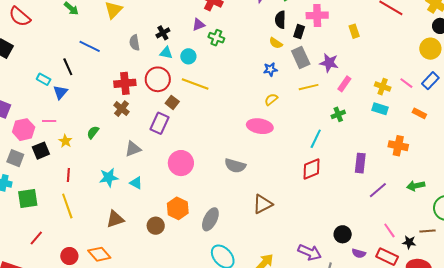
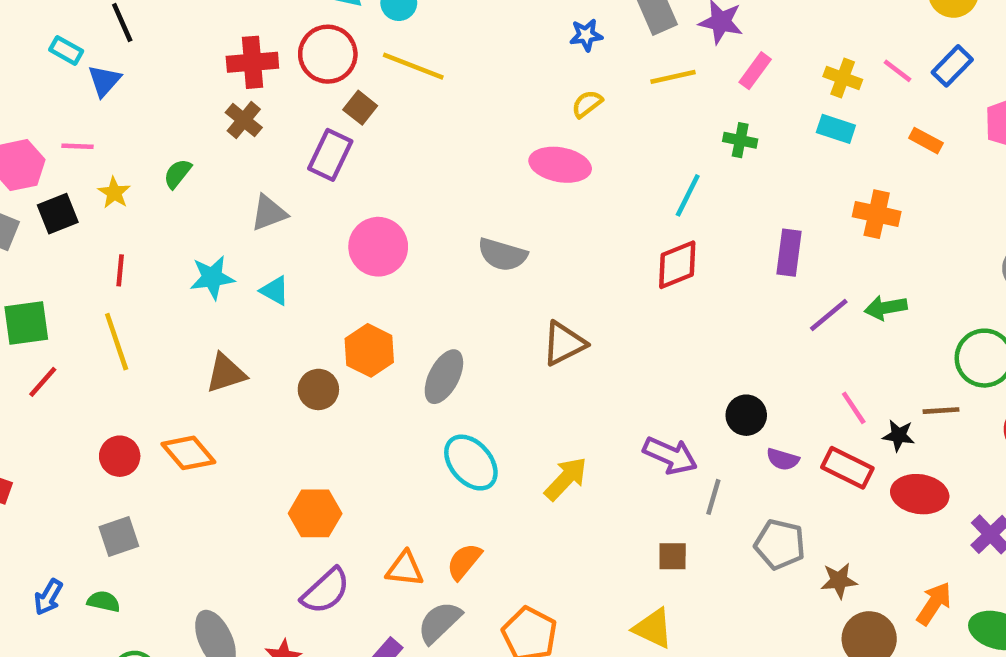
green cross: (338, 114) -> (740, 140), turned 32
green arrow: (416, 186) -> (886, 308), moved
red line: (36, 238) -> (43, 382), moved

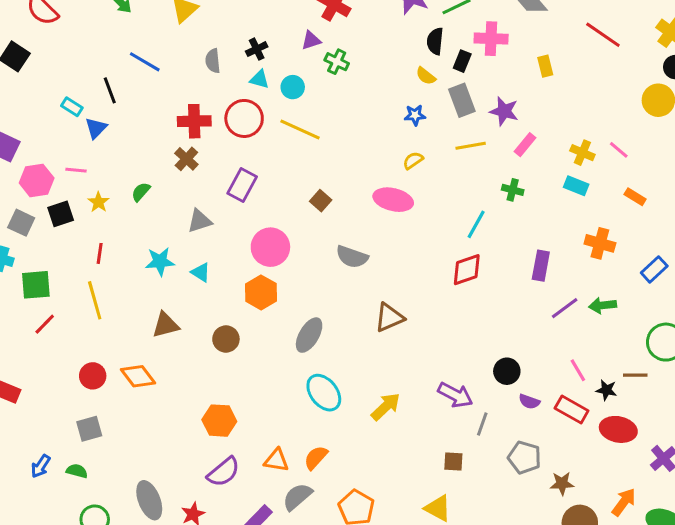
blue rectangle: (952, 66) -> (654, 269), moved
brown square: (360, 108) -> (321, 201), moved
orange hexagon: (369, 350) -> (261, 292), moved

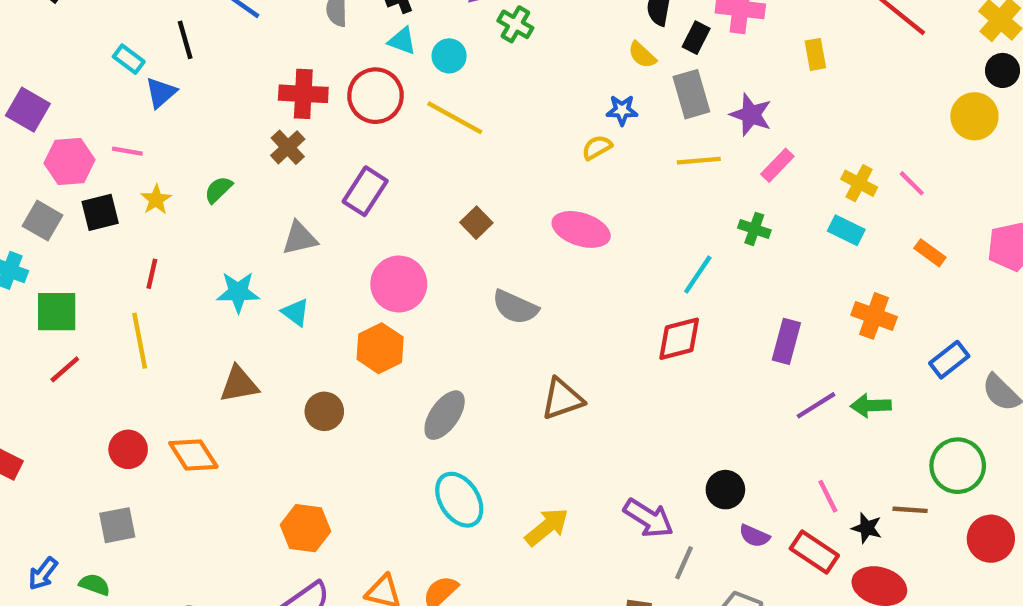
yellow semicircle: (413, 160) -> (597, 148), moved

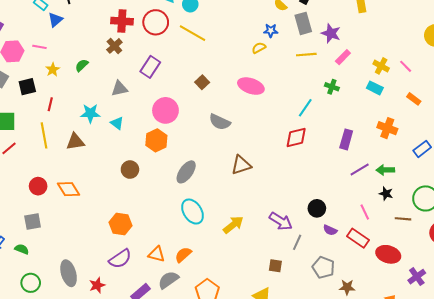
black square: (100, 212) -> (27, 87), moved
brown triangle: (239, 384) -> (75, 142), moved
black star: (867, 528) -> (386, 194), moved

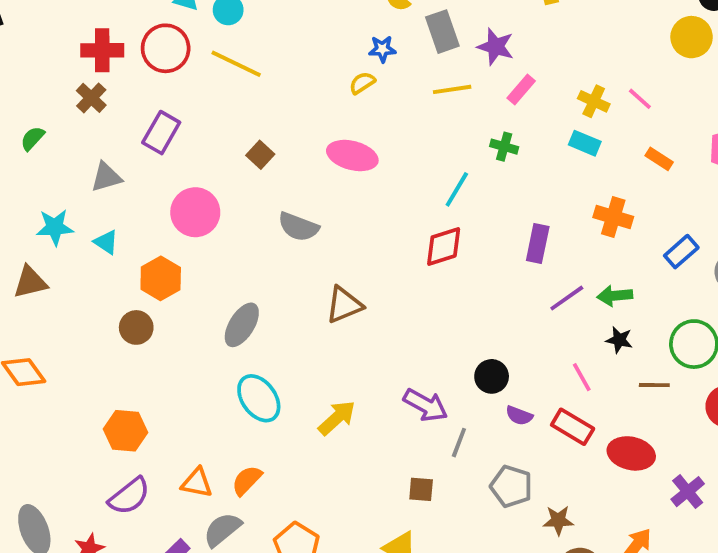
orange hexagon: (156, 140) -> (161, 278), moved

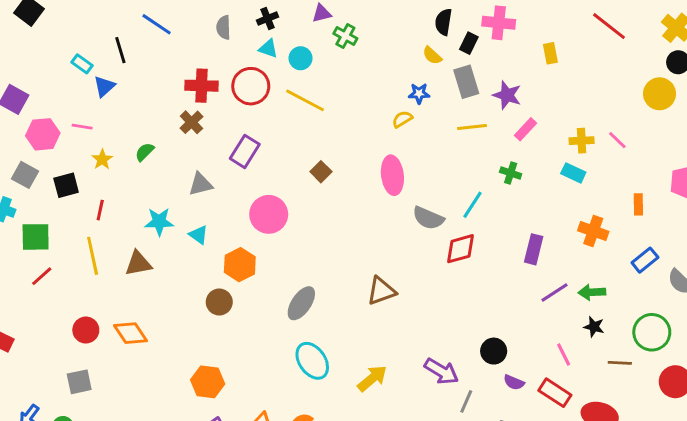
yellow cross: (594, 101) -> (582, 141), turned -30
pink ellipse: (352, 156) -> (392, 175), turned 66
orange rectangle: (659, 159) -> (638, 204), moved, turned 54
gray semicircle: (298, 227) -> (428, 218), moved

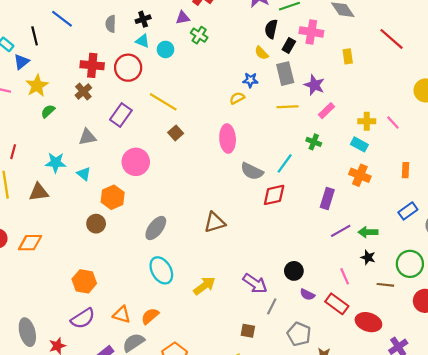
yellow line: (305, 100) -> (163, 102), moved
yellow star: (102, 159) -> (37, 86), moved, size x1.5
orange cross: (593, 231) -> (360, 175), moved
orange diamond: (130, 333) -> (30, 243), turned -60

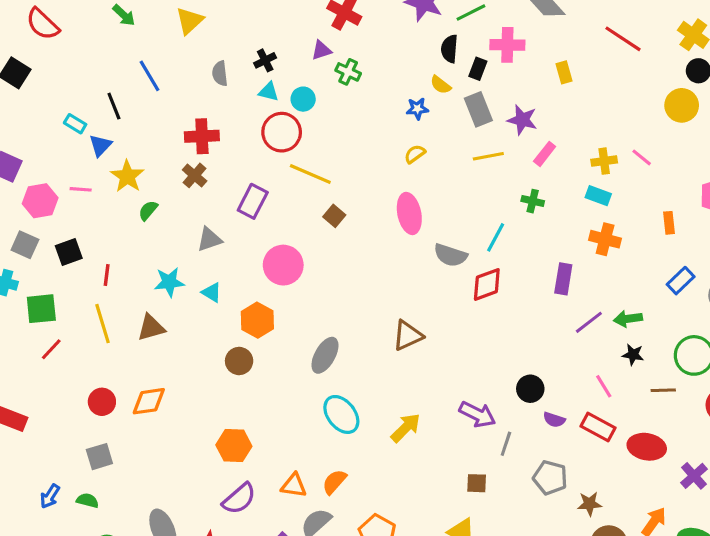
blue line: (62, 19) -> (150, 76), turned 30
red circle: (128, 68) -> (282, 132), moved
blue star: (250, 80) -> (417, 109), moved

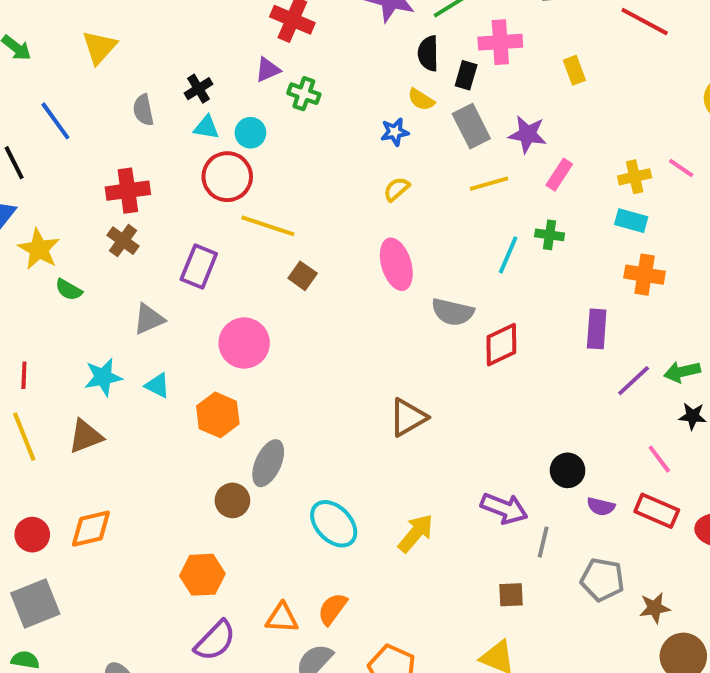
green semicircle: (148, 210) -> (69, 290), turned -95
cyan line: (496, 237) -> (508, 255), moved
gray ellipse: (325, 355) -> (268, 463), moved
brown circle: (239, 361) -> (232, 500), moved
gray square: (99, 457) -> (35, 604), size x1.4

